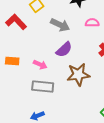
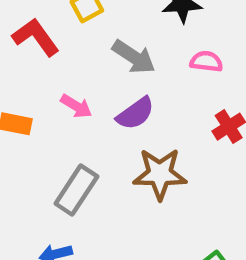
pink arrow: (40, 65) -> (76, 106), moved
gray rectangle: (43, 86) -> (76, 190), turned -70

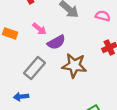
purple semicircle: (135, 113) -> (56, 42), moved

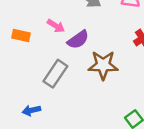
blue arrow: (21, 97) -> (31, 110), moved

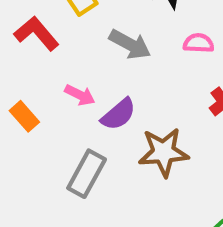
orange rectangle: (21, 35) -> (24, 116), turned 42

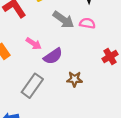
pink semicircle: (198, 43) -> (87, 23), moved
brown star: (164, 152) -> (75, 79), size x0.6

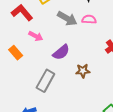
pink arrow: (34, 44) -> (36, 36), moved

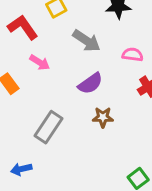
pink semicircle: (89, 19) -> (133, 55), moved
purple semicircle: (61, 52) -> (90, 83), moved

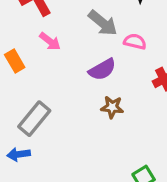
pink semicircle: (133, 55) -> (135, 42), moved
gray rectangle: (48, 127) -> (34, 119), moved

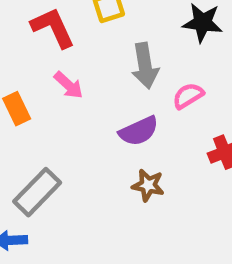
gray arrow: (103, 23) -> (145, 66), turned 36
pink semicircle: (135, 42) -> (188, 96), turned -50

